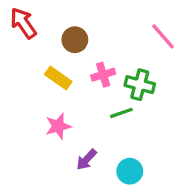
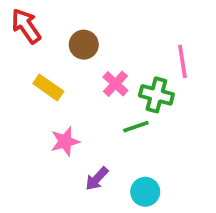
pink line: (163, 36) -> (182, 61), moved, turned 32
pink cross: (103, 75) -> (115, 84), turned -30
yellow rectangle: (58, 78) -> (48, 87), moved

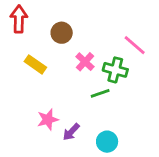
red arrow: (26, 26) -> (19, 19), turned 36
pink line: (182, 61) -> (135, 45), turned -40
pink star: (65, 141) -> (48, 120), moved

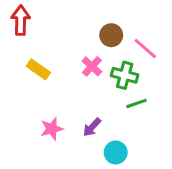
brown circle: (62, 33) -> (111, 35), moved
green line: (100, 93) -> (136, 103), moved
purple arrow: (71, 132) -> (92, 127), moved

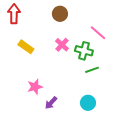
brown circle: (111, 35) -> (60, 14), moved
purple arrow: (92, 127) -> (51, 103), moved
cyan circle: (116, 152) -> (88, 103), moved

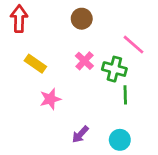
green line: (92, 70) -> (125, 95), turned -72
pink star: (35, 87) -> (50, 99), moved
purple arrow: (51, 103) -> (80, 134), moved

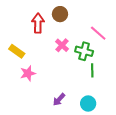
red arrow: (19, 19) -> (38, 23), moved
yellow rectangle: (35, 64) -> (17, 51), moved
pink star: (50, 99) -> (28, 73), moved

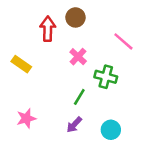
green cross: (84, 51) -> (106, 77), moved
green line: (92, 70) -> (79, 97), moved, turned 32
pink star: (28, 73) -> (26, 118), moved

